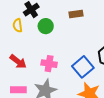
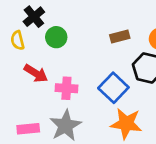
brown rectangle: (76, 14) -> (120, 37), moved
red arrow: (18, 62) -> (36, 73), moved

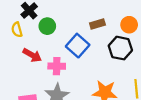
blue square: (113, 88) -> (78, 46), moved

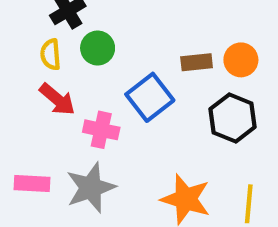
orange circle: (129, 25) -> (241, 60), moved
yellow semicircle: (17, 30) -> (51, 54), moved

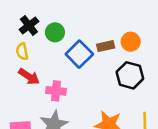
green circle: (98, 48) -> (55, 32), moved
blue square: (150, 97) -> (79, 54), moved

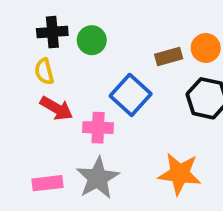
black cross: (29, 25) -> (52, 32), turned 36
blue square: (79, 54) -> (131, 95), moved

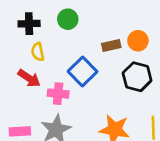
green circle: (92, 40) -> (68, 19), moved
yellow semicircle: (44, 71) -> (38, 52), moved

